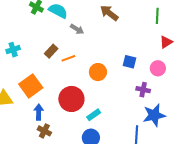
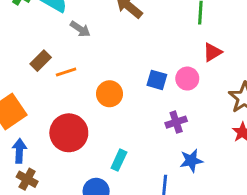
pink circle: (158, 68) -> (187, 79), moved
purple cross: (143, 90) -> (176, 122), turned -32
cyan rectangle: (94, 115) -> (119, 160), moved, turned -32
blue star: (154, 115) -> (191, 161), size x0.7

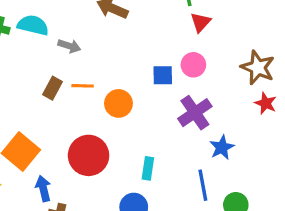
red triangle: (212, 52) -> (201, 22), moved
brown rectangle: (41, 61) -> (52, 88), moved
orange line: (66, 72) -> (83, 86), moved, turned 36
purple cross: (176, 122) -> (195, 113), size x1.5

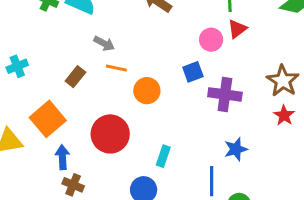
gray arrow: (69, 46) -> (104, 43), moved
pink circle: (193, 65) -> (211, 40), moved
blue square: (163, 75) -> (193, 72), turned -30
brown rectangle: (52, 88) -> (75, 77), moved
purple cross: (195, 113) -> (225, 94), moved, turned 32

